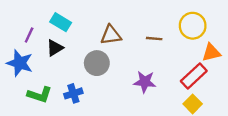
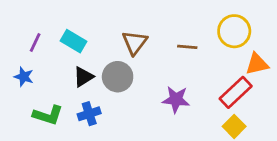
cyan rectangle: (61, 22) -> (73, 41), moved
brown triangle: (111, 35) -> (135, 43), turned -45
black triangle: (55, 48) -> (83, 77), moved
blue star: (20, 63) -> (24, 77), size x0.6

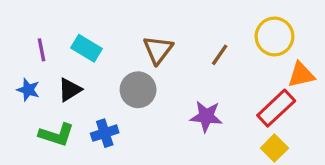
purple line: (35, 43) -> (41, 50), turned -36
brown line: (187, 47) -> (220, 55), turned -60
black triangle: (83, 77) -> (70, 90), moved

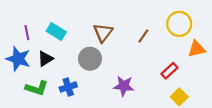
blue star: (28, 90) -> (18, 59), size x1.6
red rectangle: (276, 108) -> (169, 71), moved, size x0.7
purple star: (206, 116) -> (124, 86), moved

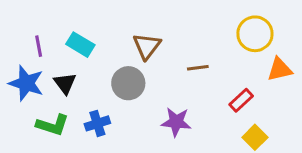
brown line: (143, 36) -> (198, 68), moved, turned 48
black triangle: (45, 59) -> (65, 83), turned -35

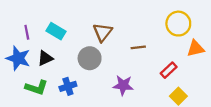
black triangle: (65, 83) -> (45, 58), turned 42

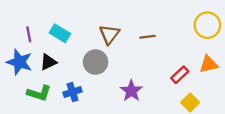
yellow circle: (178, 24) -> (207, 25), moved
brown line: (138, 47) -> (147, 37), moved
orange triangle: (196, 48) -> (209, 64), moved
purple star: (123, 85) -> (131, 91), turned 30

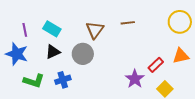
brown line: (147, 37) -> (128, 23), moved
black triangle: (48, 62) -> (53, 52), moved
purple star: (131, 91) -> (135, 79), moved

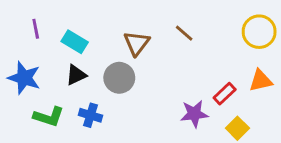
brown line: (128, 23) -> (184, 33), turned 48
purple line: (25, 30) -> (36, 29), moved
purple star: (135, 79) -> (194, 114), turned 30
blue cross: (63, 80) -> (90, 115), turned 35

